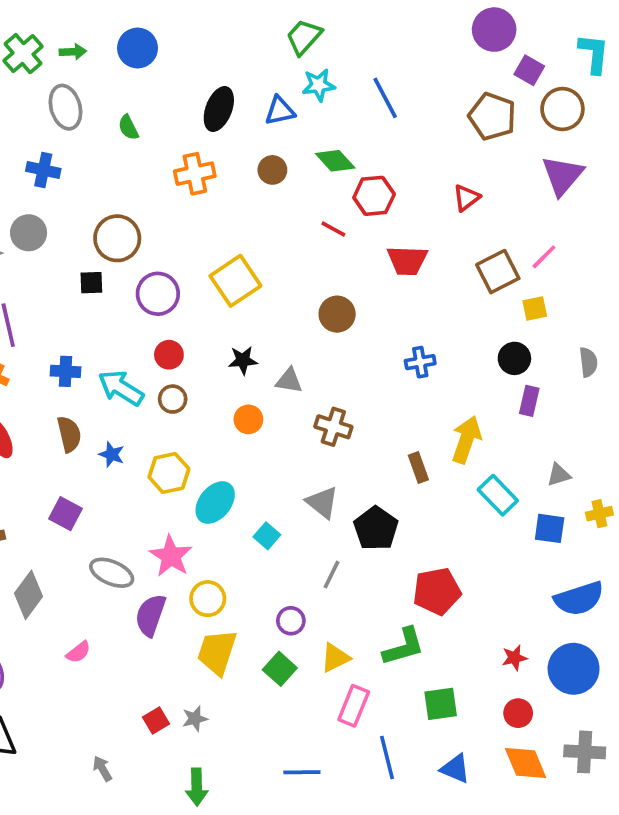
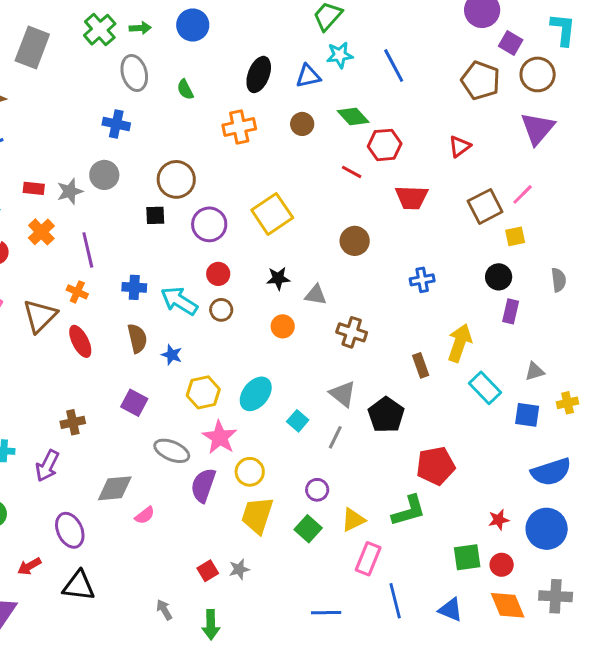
yellow hexagon: (169, 473) -> (203, 392), moved
gray line: (332, 575) -> (335, 437), moved
gray diamond: (29, 595) -> (115, 488), moved, turned 48
green square: (441, 704) -> (467, 557), moved
green arrow: (197, 787) -> (211, 625), moved

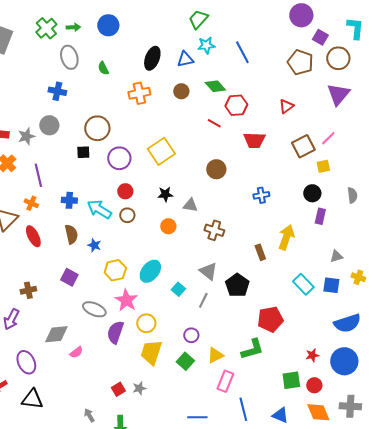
cyan rectangle: (485, 388) -> (303, 284), moved
yellow cross: (568, 403) -> (358, 277), turned 32

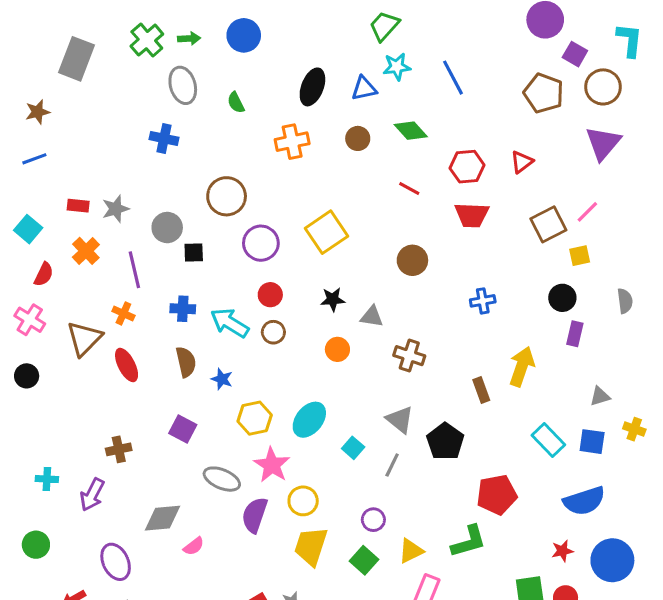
red hexagon: (236, 105) -> (467, 167), moved
gray circle: (49, 125) -> (167, 228), moved
black square: (83, 152) -> (194, 253), moved
blue semicircle: (347, 323) -> (584, 501), moved

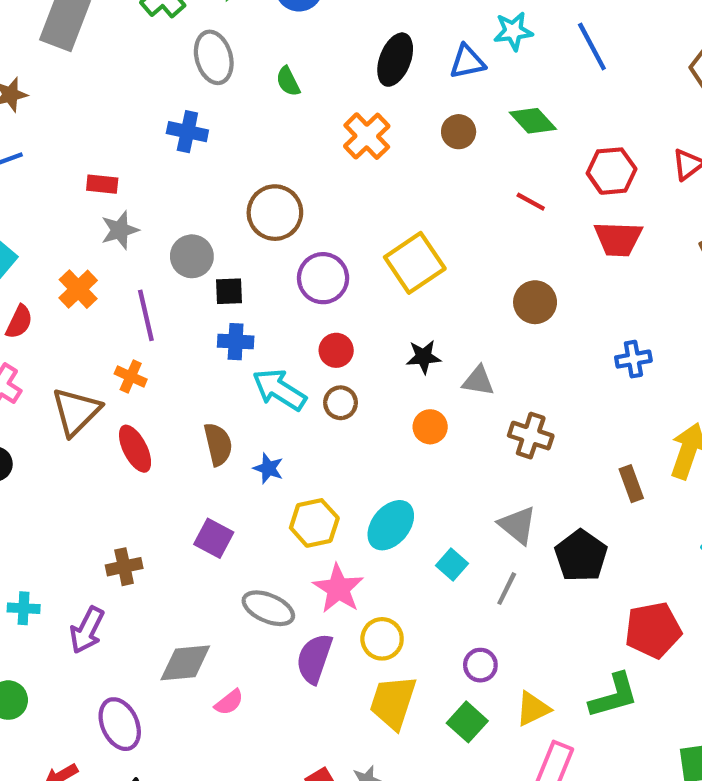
orange cross: (292, 142) -> (367, 136), turned -32
red rectangle: (78, 206) -> (102, 184), moved
blue cross: (183, 309) -> (236, 342), moved

